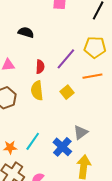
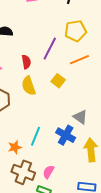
gray triangle: (81, 132) -> (80, 117), turned -35

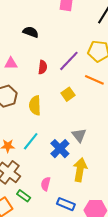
orange line: (79, 60) -> (94, 80), turned 30
yellow semicircle: (29, 86) -> (35, 105), moved
pink semicircle: (48, 172) -> (46, 184), moved, turned -32

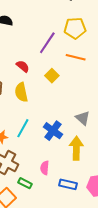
red semicircle: (43, 67) -> (23, 66), moved, turned -48
gray triangle: (79, 135) -> (83, 118), moved

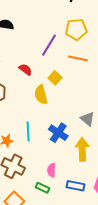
yellow semicircle: (21, 92) -> (41, 95), moved
cyan line: (23, 128) -> (28, 131), turned -30
green rectangle: (25, 183) -> (43, 188), moved

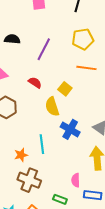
purple line: (49, 45) -> (44, 49), moved
blue cross: (58, 133) -> (70, 129), moved
pink semicircle: (51, 170) -> (76, 180), moved

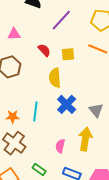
yellow square: (65, 89) -> (68, 54), moved, turned 32
pink semicircle: (76, 180) -> (60, 146), moved

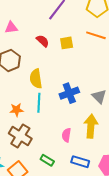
yellow semicircle: (55, 78) -> (36, 79), moved
blue cross: (67, 104) -> (69, 93), turned 30

